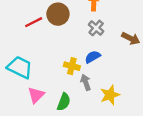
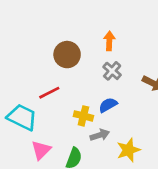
red line: (34, 22) -> (49, 93), moved
gray arrow: (86, 82) -> (100, 135), turned 91

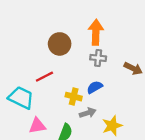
orange arrow: (109, 41) -> (96, 32), size x1.5
gray cross: (112, 71) -> (98, 58), turned -35
pink triangle: (41, 150) -> (37, 126), turned 36

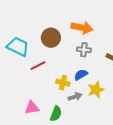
orange arrow: (96, 32) -> (82, 28), turned 100
cyan trapezoid: (21, 98) -> (18, 47), moved
yellow star: (112, 126) -> (96, 90), moved

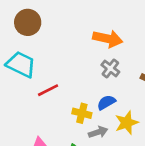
brown circle: (51, 38) -> (28, 22), moved
gray cross: (84, 50) -> (110, 68), turned 32

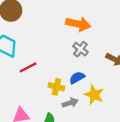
yellow star: (127, 123) -> (94, 95), turned -30

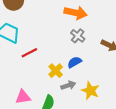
yellow cross: (56, 87) -> (56, 71), turned 32
yellow star: (94, 95) -> (90, 91), moved

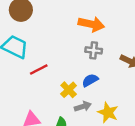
gray cross: (78, 36) -> (94, 50), turned -32

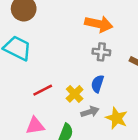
red line: (39, 69) -> (43, 90), moved
blue semicircle: (90, 80) -> (97, 84), turned -42

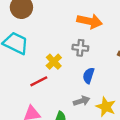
gray cross: (101, 52) -> (80, 48), moved
yellow cross: (75, 94) -> (54, 62), moved

